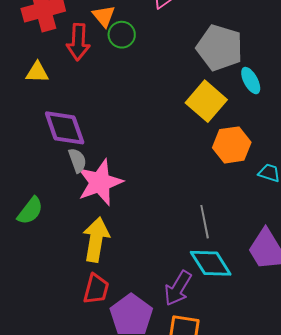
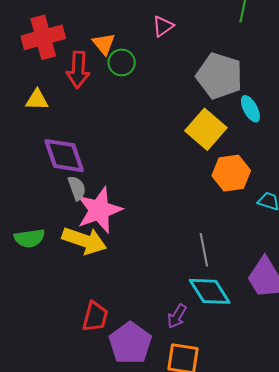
green semicircle: (30, 211) -> (29, 238), turned 44
yellow arrow: (96, 240) -> (84, 241), moved, turned 99
purple arrow: (178, 288) -> (177, 316), size x0.7

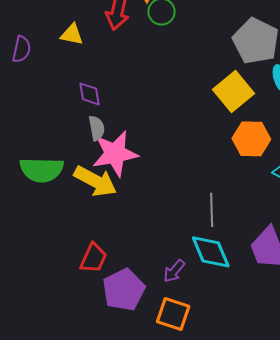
purple diamond: (64, 156) -> (89, 94), size x0.6
green semicircle: (29, 238) -> (42, 170), size x1.4

